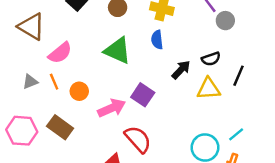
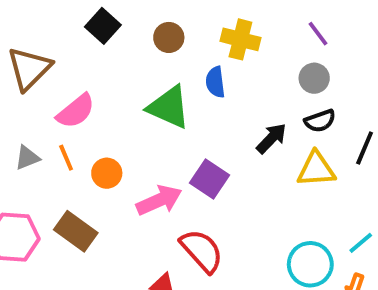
gray circle: (225, 21) -> (314, 78), moved
brown triangle: (31, 27) -> (29, 68), turned 44
blue semicircle: (157, 40) -> (215, 82), moved

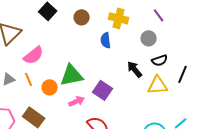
gray circle: (314, 78) -> (149, 38), moved
green triangle: (169, 107) -> (72, 75), moved, turned -35
black arrow: (272, 138) -> (135, 69), turned -84
pink arrow: (159, 200) -> (77, 101), size x0.7

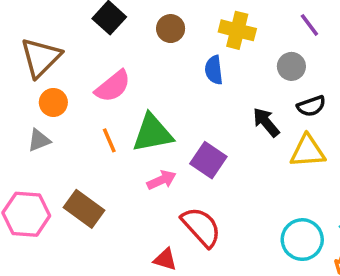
pink semicircle: (34, 55) -> (113, 86), moved
orange line: (29, 79) -> (109, 140), moved
orange circle: (50, 87) -> (53, 102), moved

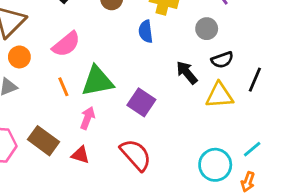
pink arrow: (162, 180) -> (87, 118), moved, turned -45
red triangle: (165, 259) -> (80, 155), moved

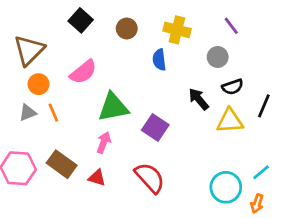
orange line: (63, 87) -> (53, 113), moved

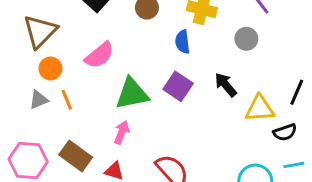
black semicircle: (233, 87) -> (285, 132), moved
purple square: (155, 128) -> (178, 86), moved
cyan line: (261, 172) -> (294, 165), turned 30

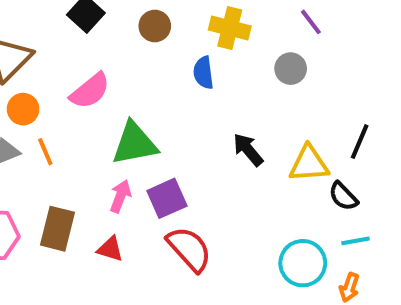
black arrow: (226, 85) -> (248, 150), moved
purple square: (178, 86) -> (167, 198), moved, turned 32
black semicircle: (285, 132) -> (343, 196), turned 65
brown rectangle: (76, 156) -> (57, 229), turned 68

